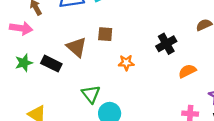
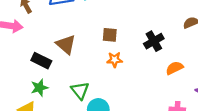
brown square: (105, 34) -> (110, 35), moved
green star: (24, 63) -> (39, 88), moved

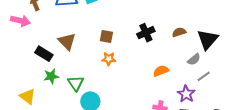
black cross: (154, 41) -> (146, 33), moved
green star: (39, 88) -> (51, 76), moved

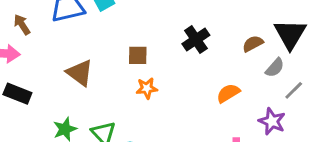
brown semicircle: (179, 32) -> (253, 44), moved
black rectangle: (44, 54) -> (17, 94), moved

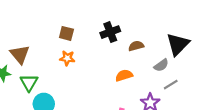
brown semicircle: (253, 44) -> (136, 46), moved
brown triangle: (80, 73) -> (20, 54), moved

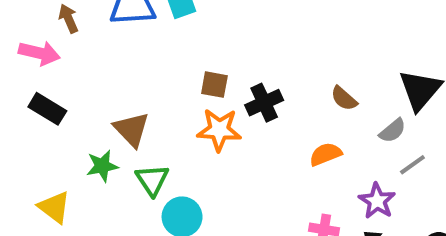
black cross: (110, 32) -> (264, 103), moved
brown semicircle: (136, 46) -> (344, 98), turned -120
orange star: (67, 58) -> (219, 130), size x1.5

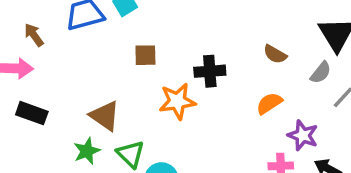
brown square: (214, 85) -> (145, 55), moved
black cross: (264, 103) -> (210, 71), turned 32
purple star: (377, 201) -> (303, 135), moved

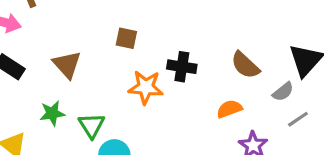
brown semicircle: (275, 54) -> (245, 65), size x1.4
brown triangle: (105, 116) -> (67, 65), moved

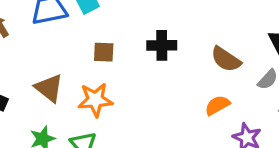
black cross: (182, 67) -> (162, 45), moved
orange star: (146, 87) -> (95, 100), moved

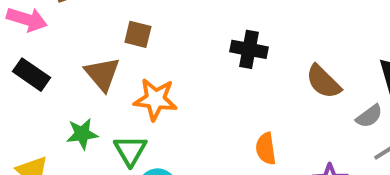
brown square: (104, 52) -> (138, 34), moved
orange semicircle: (217, 105) -> (266, 149), moved, turned -80

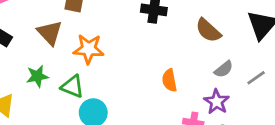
gray semicircle: (369, 116) -> (224, 69), moved
green triangle: (130, 150) -> (72, 86), turned -35

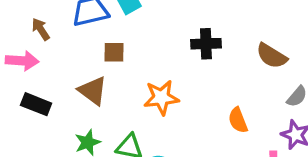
orange star: (89, 49) -> (161, 98), moved

